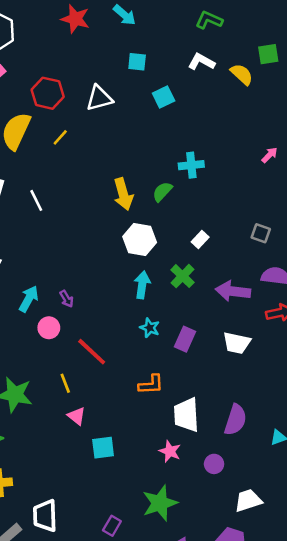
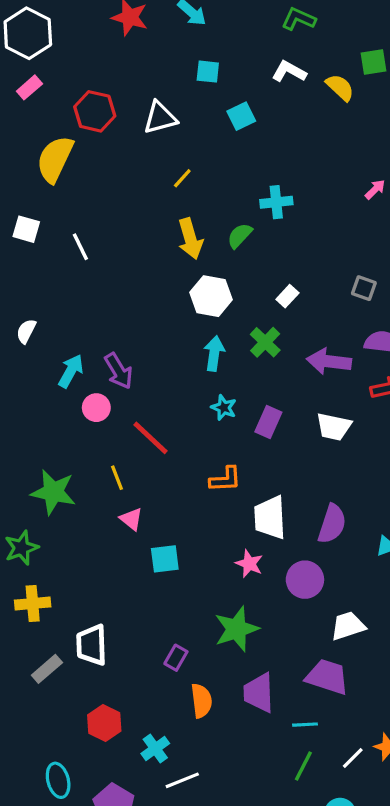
yellow line: (60, 137) -> (182, 178), moved
purple arrow: (66, 299) -> (119, 371), size x1.6
purple circle: (214, 464) -> (305, 580), size x1.5

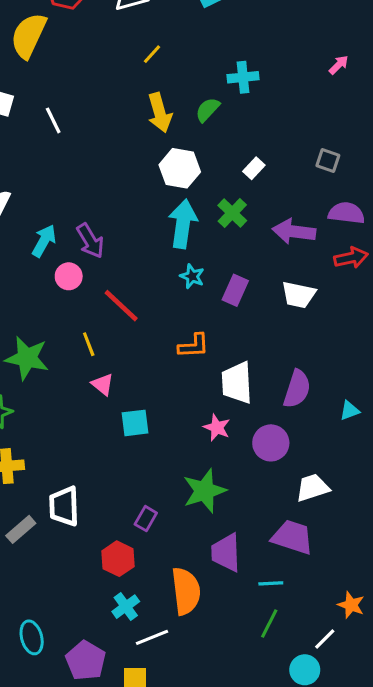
cyan arrow: (214, 353) -> (183, 224), size x1.4
orange semicircle: (201, 701) -> (186, 591), moved, size x1.4
red hexagon: (104, 723) -> (118, 559), moved
white line: (353, 758) -> (325, 639), moved

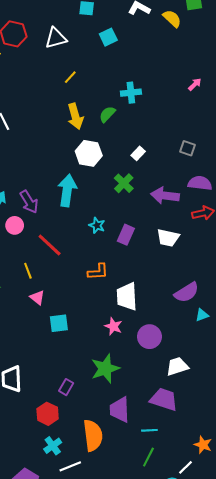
cyan arrow: (183, 224) -> (67, 190), moved
purple semicircle: (297, 389) -> (187, 292), moved, turned 40

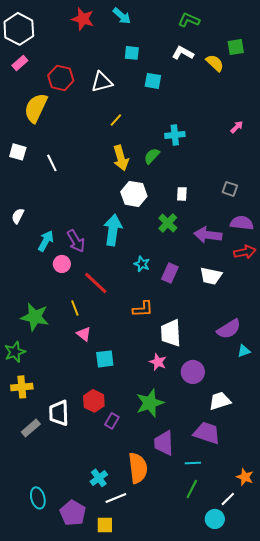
cyan square: (108, 37) -> (153, 81), turned 36
white rectangle: (138, 153) -> (182, 194), turned -40
red hexagon: (48, 414) -> (94, 401), moved

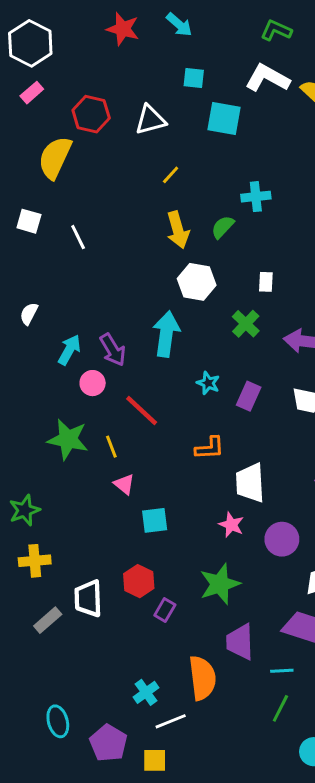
white L-shape: (183, 53) -> (267, 78), size x1.4
cyan square: (153, 81) -> (224, 119), size x1.4
green star: (35, 317) -> (68, 439), moved

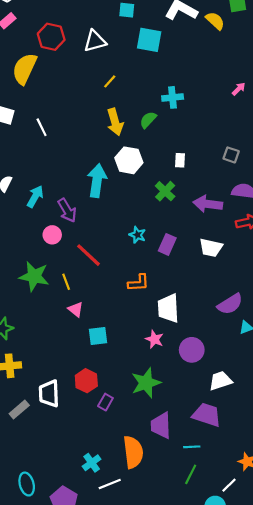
cyan arrow: (166, 334) -> (97, 181), moved
cyan arrow: (69, 350) -> (35, 196), moved

